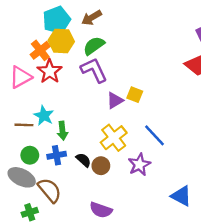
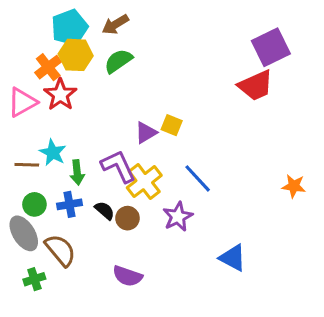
purple L-shape: (94, 70) -> (118, 166), moved
gray ellipse: (22, 177) -> (24, 233), turned 32

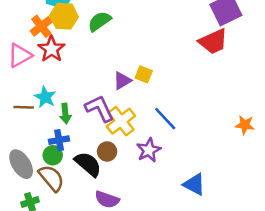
green circle: (34, 204) -> (53, 155), moved
black semicircle: (105, 210) -> (88, 164), moved, size x1.6

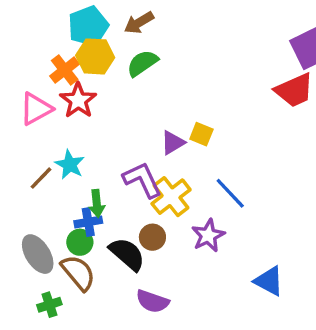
brown line: (24, 107) -> (41, 178), turned -48
green arrow: (65, 114) -> (97, 203), moved

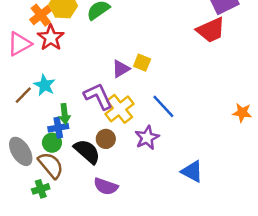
green cross: (49, 305) -> (41, 189), moved

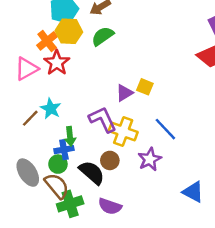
yellow cross: (120, 109) -> (123, 131), turned -32
green cross: (41, 189) -> (70, 204), moved, size x1.5

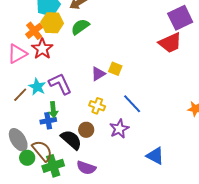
purple L-shape: (103, 119) -> (60, 84), moved
yellow cross: (123, 131) -> (97, 106), size x0.7
green circle: (58, 164) -> (27, 158), moved

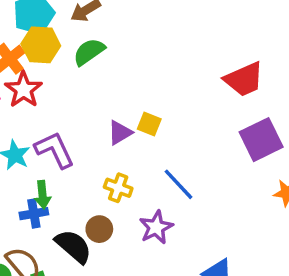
purple square: (180, 18) -> (261, 140), moved

